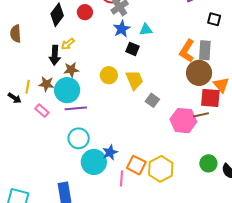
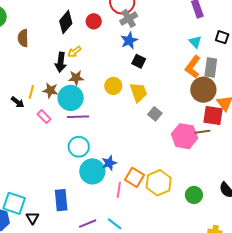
cyan triangle: (146, 30) -> (195, 42), moved, turned 48
green circle: (208, 163) -> (194, 195), moved

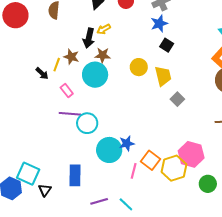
brown star: (50, 90) -> (71, 57), moved
purple line: (78, 117) -> (70, 114), moved
pink hexagon: (185, 136) -> (191, 154), moved
cyan circle: (79, 147) -> (87, 123), moved

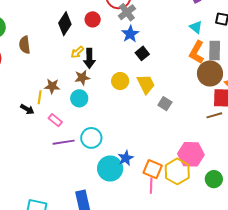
black arrow: (89, 38) -> (89, 58), moved
black square: (167, 45) -> (142, 53), turned 32
cyan circle: (95, 75) -> (79, 98), size x0.7
cyan circle: (87, 123) -> (91, 138), moved
pink line: (134, 171) -> (151, 186), moved

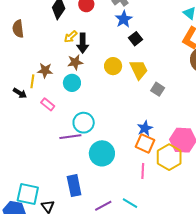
purple line: (64, 142) -> (70, 137), moved
blue star: (126, 158) -> (145, 128), moved
orange square: (153, 169) -> (145, 143), moved

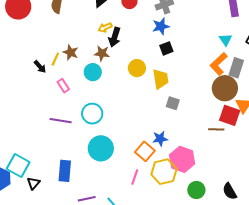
gray square: (158, 89) -> (173, 103), turned -32
blue star: (145, 128) -> (160, 139), moved
purple line: (70, 137) -> (61, 121), moved

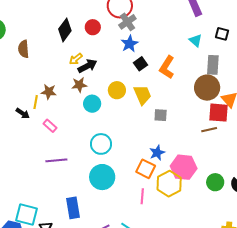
black arrow: (115, 37) -> (87, 66), turned -120
orange L-shape: (219, 64) -> (167, 67), moved
cyan circle: (93, 72) -> (92, 104), moved
cyan circle: (92, 114) -> (101, 144), moved
green circle: (196, 190) -> (215, 182), moved

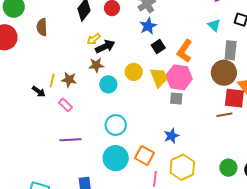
brown star: (49, 92) -> (69, 80), moved
pink hexagon: (184, 167) -> (179, 77), moved
orange square: (146, 169) -> (145, 155), moved

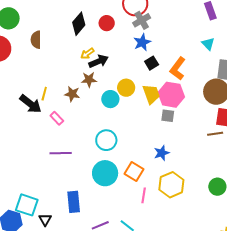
brown star: (69, 80) -> (72, 94), moved
cyan circle: (108, 84) -> (110, 99), moved
black arrow: (39, 91) -> (30, 104), size x1.6

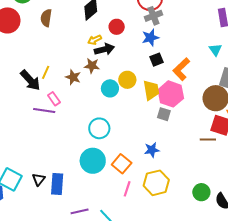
red circle: (107, 23) -> (117, 27), moved
purple line: (61, 153) -> (44, 111), moved
black triangle: (45, 220) -> (39, 179), moved

